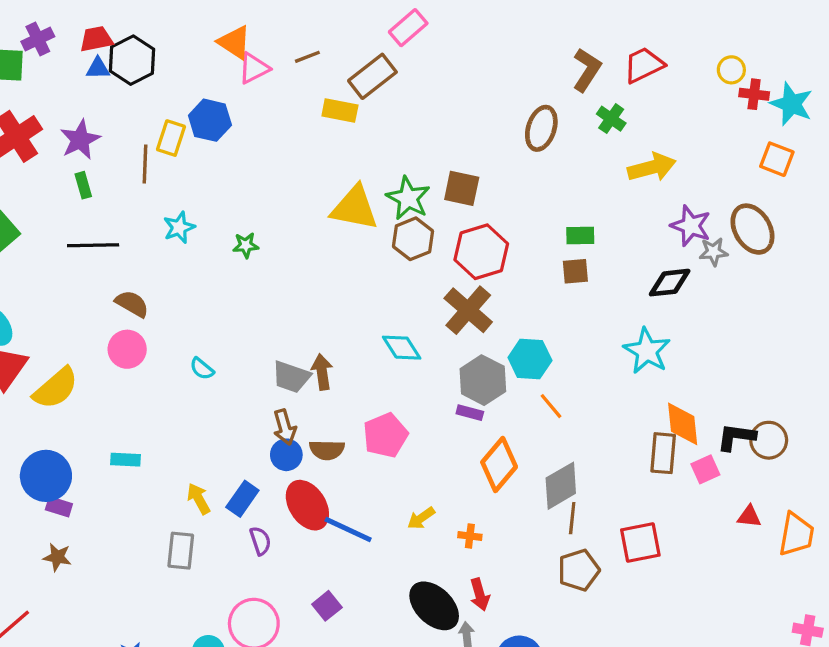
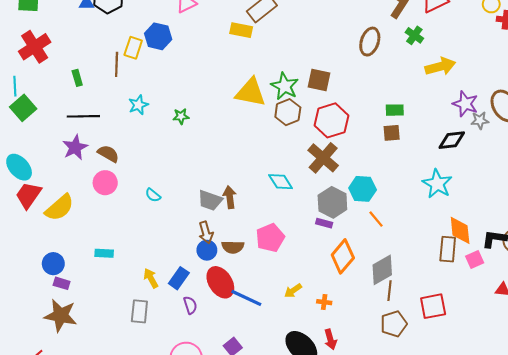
purple star: (80, 140) -> (75, 147), moved
blue circle: (46, 476) -> (53, 264), size x0.7
brown star: (57, 557) -> (61, 316), size x1.8

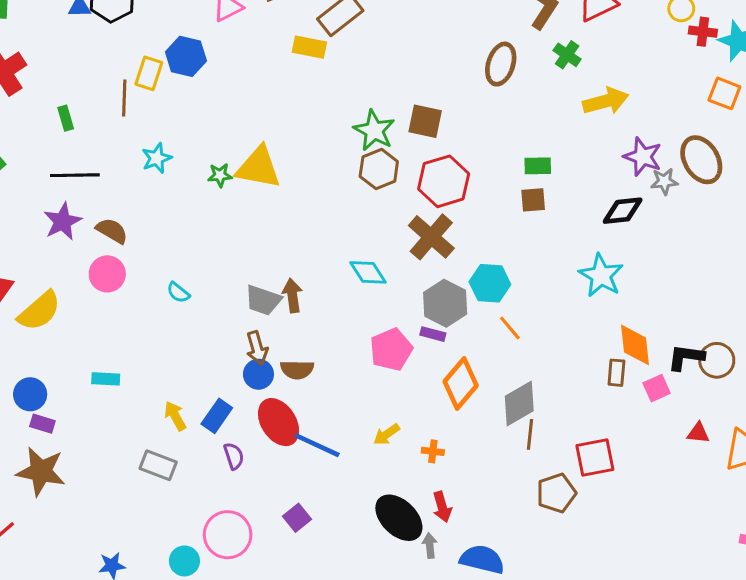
yellow triangle: (250, 92) -> (258, 167), moved
pink pentagon: (270, 238) -> (391, 350), moved
brown rectangle: (448, 249) -> (616, 373), size x0.7
gray rectangle: (139, 311) -> (158, 465), turned -75
brown pentagon: (394, 324) -> (556, 493), moved

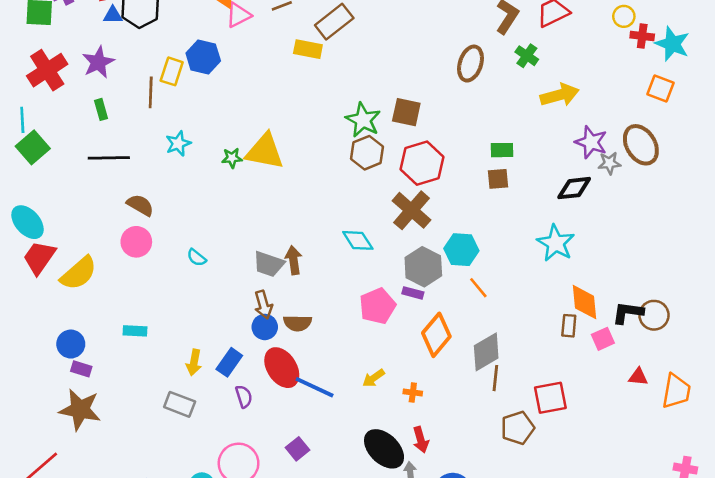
purple star: (63, 221) -> (98, 62), moved
yellow arrow: (175, 416) -> (194, 362), turned -140

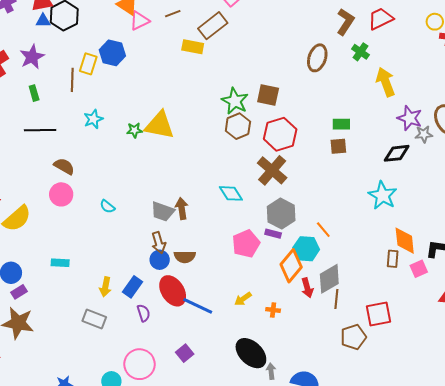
yellow arrow: (560, 95) -> (386, 82), turned -96
cyan hexagon: (461, 250) -> (306, 249), moved
purple rectangle: (81, 369) -> (19, 292), turned -49
red arrow: (421, 440) -> (307, 288), moved

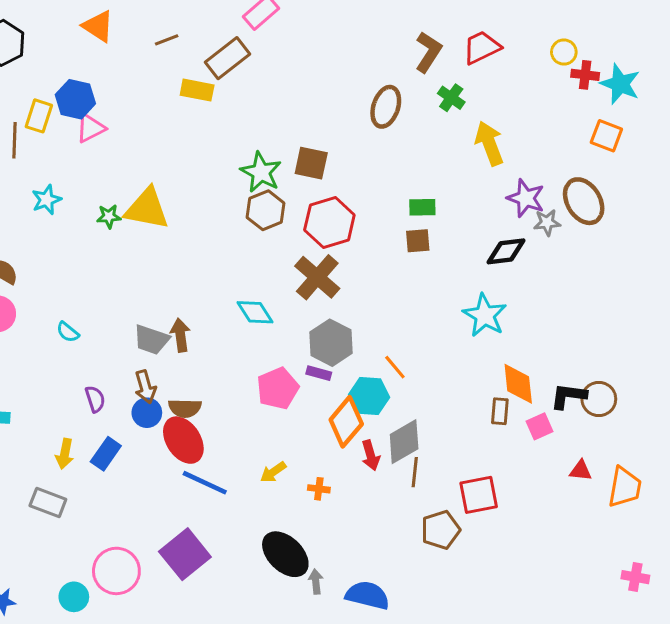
pink triangle: (140, 21) -> (91, 128), moved
red ellipse: (173, 291) -> (183, 440), moved
purple semicircle: (144, 313) -> (95, 399), moved
purple square: (185, 353) -> (185, 554), size x1.8

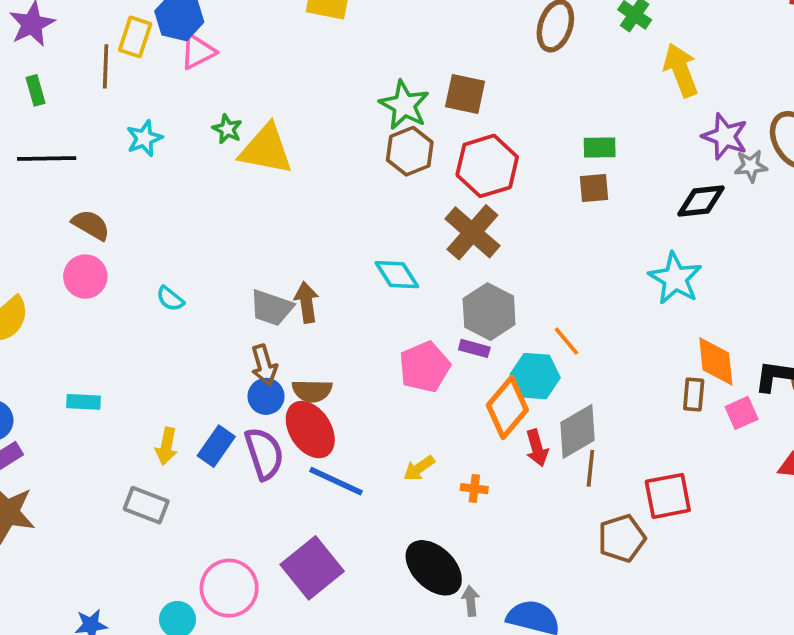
green star: (109, 216) -> (227, 129), moved, turned 30
purple semicircle: (95, 399) -> (264, 454), moved, size x1.6

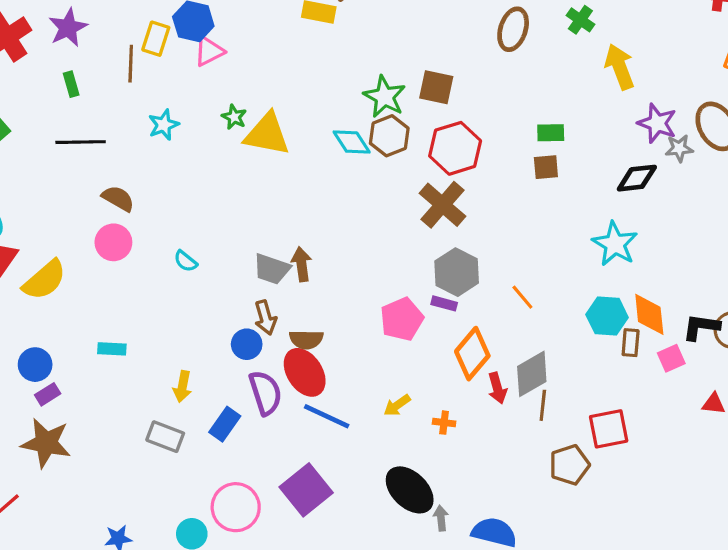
cyan diamond: (397, 275) -> (352, 142), moved
cyan hexagon: (535, 376) -> (607, 316), moved
blue circle: (266, 396) -> (247, 344), moved
blue rectangle: (216, 446) -> (225, 424), moved

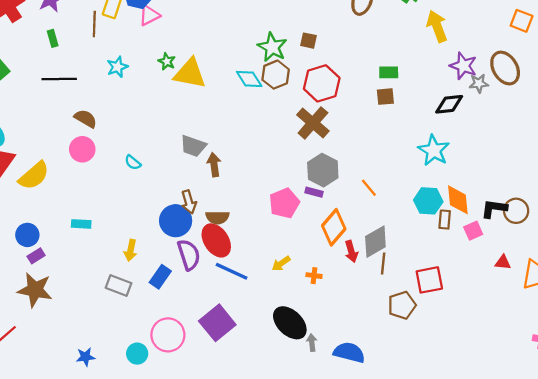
brown square: (436, 87) -> (308, 41), size x0.7
gray trapezoid: (272, 269) -> (193, 146), moved
blue circle: (247, 344) -> (176, 221), size x1.5

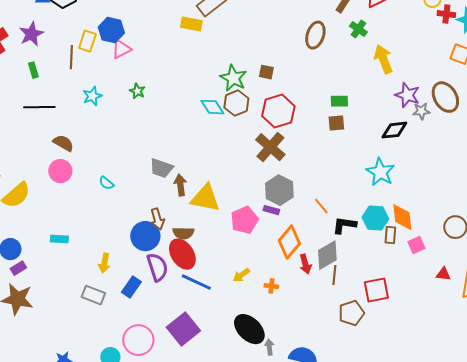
yellow triangle: (190, 74) -> (205, 198), moved
black L-shape: (494, 209) -> (344, 225), moved

